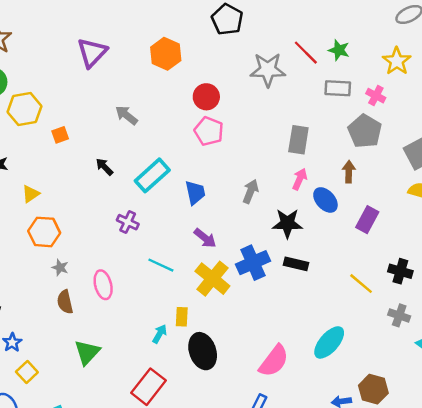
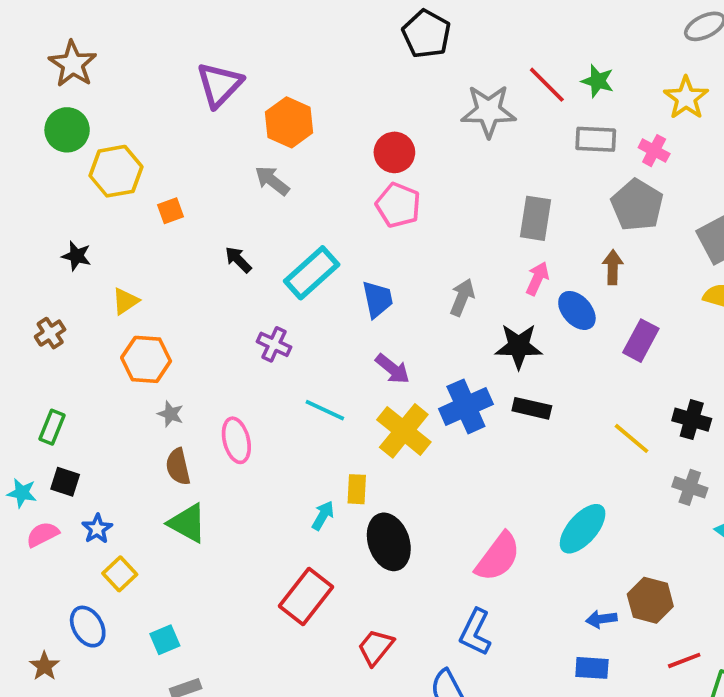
orange hexagon: (166, 54) -> (289, 122), moved
green triangle: (87, 352) -> (187, 523), moved, turned -44

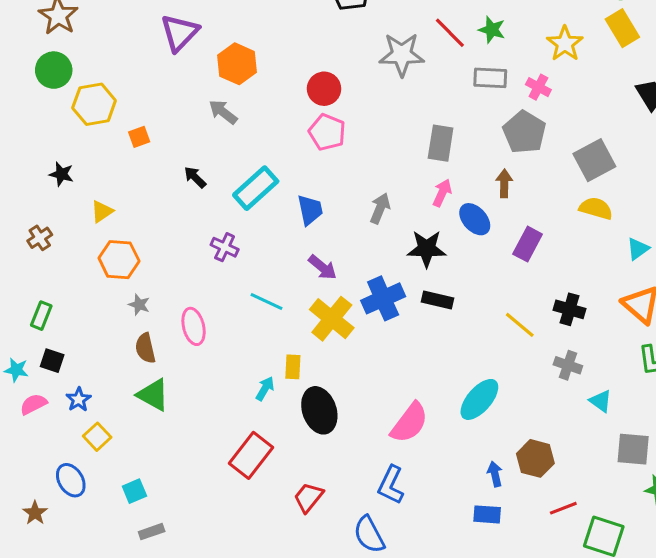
blue arrow: (601, 619) -> (495, 474), turned 85

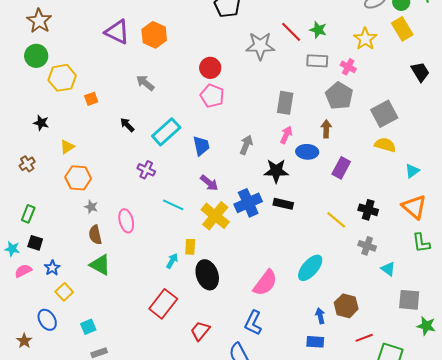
purple triangle: (180, 33) -> (117, 32), turned -48
orange hexagon: (237, 64) -> (154, 35), moved
blue ellipse: (475, 219) -> (307, 152), turned -45

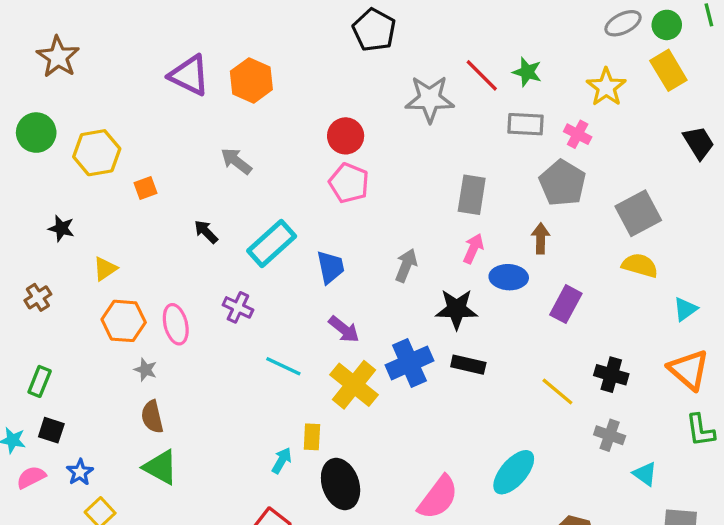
green circle: (36, 56) -> (36, 133), moved
pink ellipse: (126, 221) -> (176, 324), moved

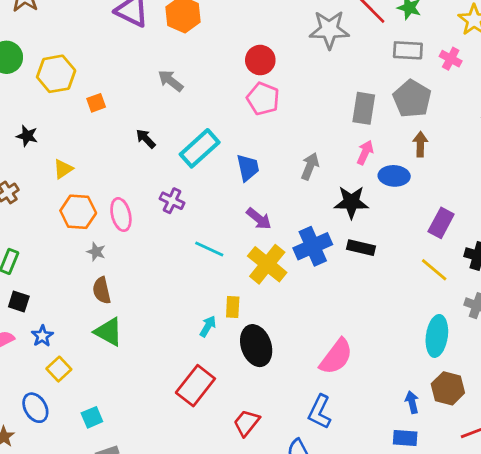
gray pentagon: (562, 183) -> (412, 99), moved
purple rectangle: (566, 304) -> (441, 223), moved
cyan ellipse: (514, 472) -> (437, 336), moved, turned -33

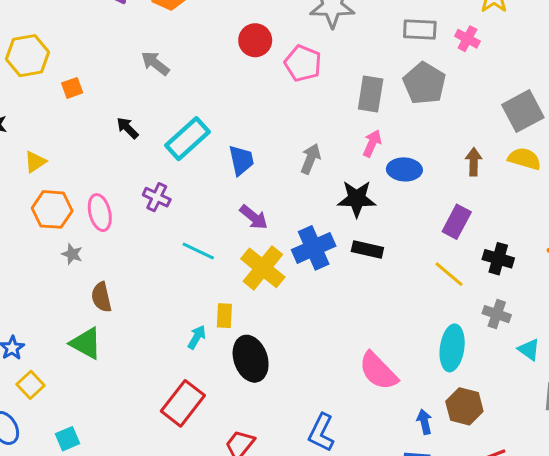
pink pentagon: (263, 99) -> (303, 63), moved
brown arrow: (420, 144) -> (474, 162), moved
brown semicircle: (102, 290) -> (101, 297), moved
pink semicircle: (336, 357) -> (378, 371), moved, turned 99

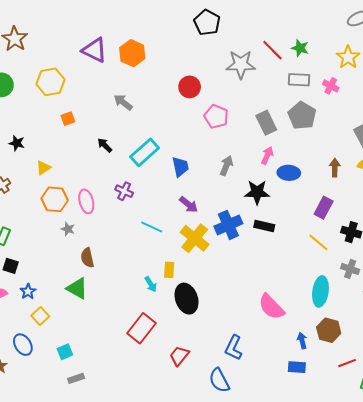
yellow hexagon: (27, 56) -> (51, 82), moved
pink pentagon: (303, 63) -> (216, 117), moved
gray rectangle: (371, 94) -> (266, 123), turned -35
cyan arrow: (197, 337) -> (151, 284), turned 119

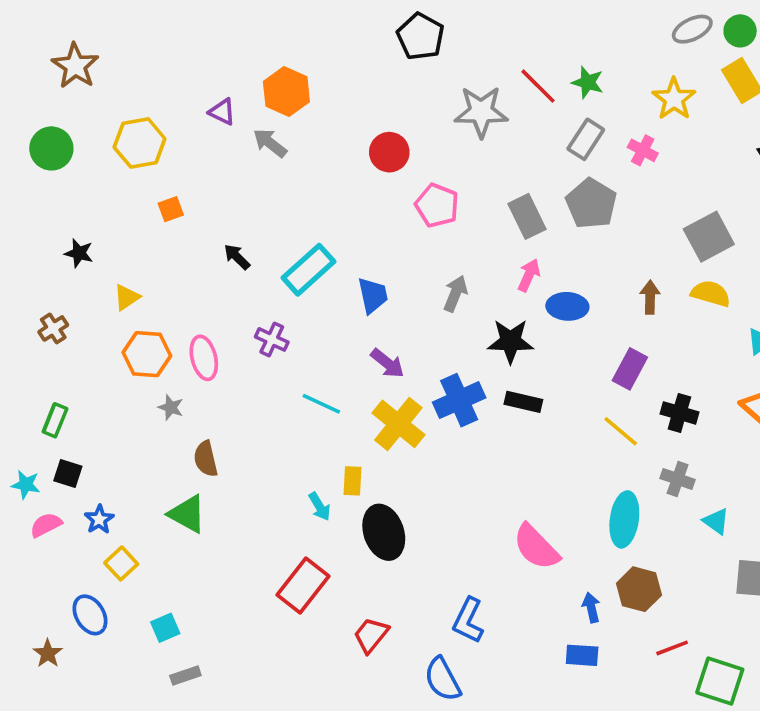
purple triangle: (94, 50) -> (222, 112), moved, size x0.6
gray rectangle: (299, 80) -> (586, 139), turned -60
gray arrow: (123, 102) -> (270, 143), moved

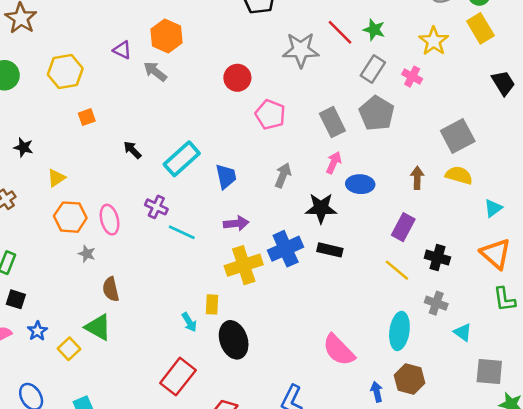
purple arrow: (387, 363) -> (236, 223), turned -45
cyan line: (321, 404) -> (182, 232), moved
yellow cross: (398, 424) -> (244, 265), turned 33
yellow square: (121, 563) -> (69, 349), moved

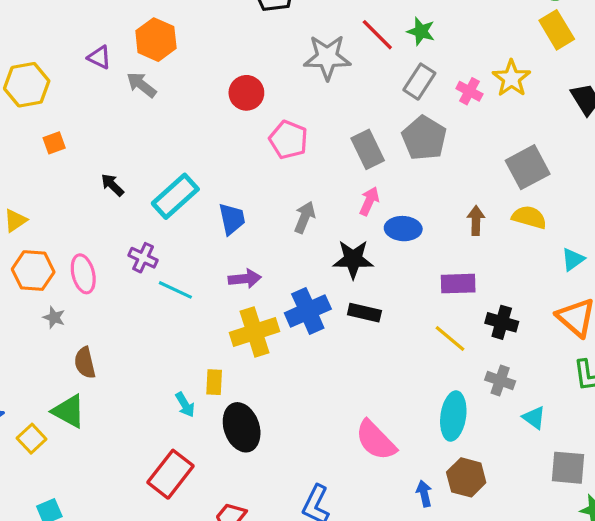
yellow star: (434, 41) -> (511, 78), moved
purple rectangle: (403, 227) -> (458, 284), turned 60

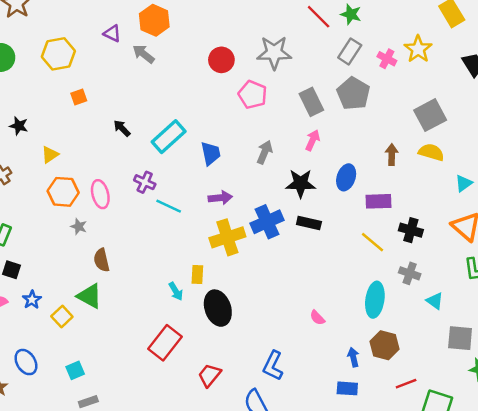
gray star: (327, 57) -> (274, 53), moved
blue ellipse: (403, 229) -> (346, 177), moved, turned -75
pink semicircle: (376, 440) -> (317, 318), size x0.5

